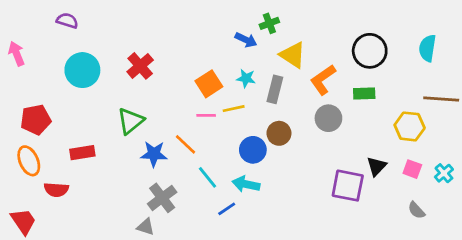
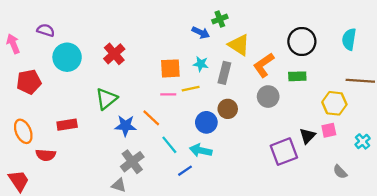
purple semicircle: (67, 21) -> (46, 30), moved
orange square: (209, 84) -> (170, 68), turned 30
red pentagon: (36, 120) -> (29, 82), moved
pink square: (412, 169) -> (329, 130), moved, turned -32
purple square: (348, 186) -> (284, 152), turned -32

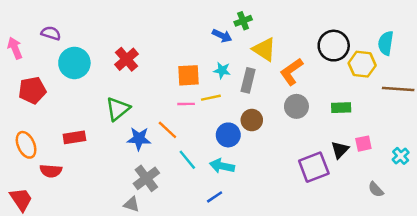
green rectangle: (297, 76) -> (341, 108), moved
yellow hexagon: (334, 103) -> (362, 64), moved
blue line: (185, 171) -> (215, 197), moved

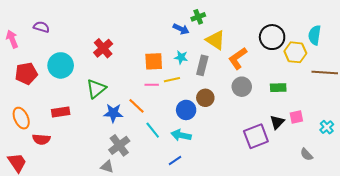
cyan circle: (74, 63) -> (61, 65), moved

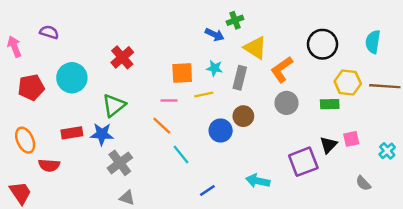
yellow hexagon: (295, 52) -> (348, 83), moved
pink line: (152, 85) -> (169, 101), moved
blue star: (113, 113) -> (102, 134), moved
cyan arrow: (181, 135) -> (258, 181), moved
gray cross: (119, 145) -> (120, 163), moved

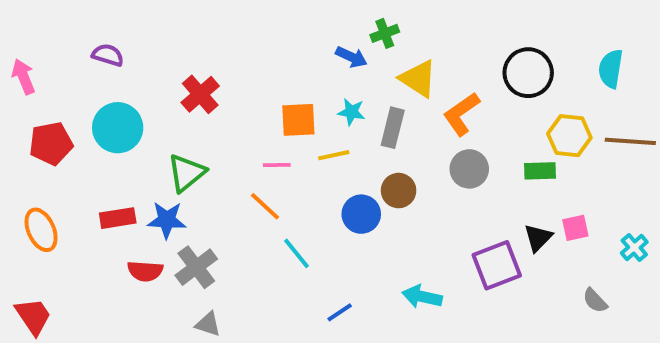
purple semicircle: (49, 32) -> (108, 55), moved
red semicircle: (49, 165) -> (145, 271), moved

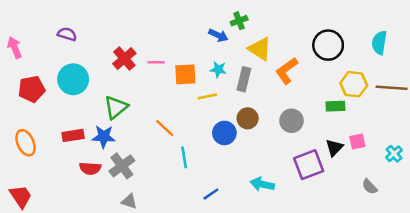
pink line: (277, 165) -> (156, 62), moved
gray circle: (469, 169) -> (292, 121), moved
cyan line: (296, 253) -> (184, 157), turned 30

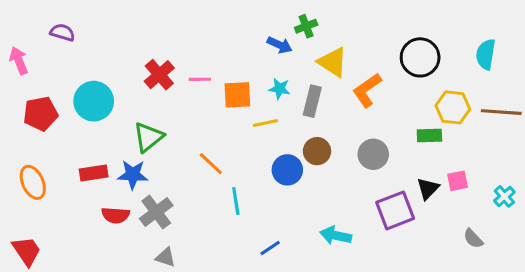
purple semicircle: (67, 34) -> (62, 32), moved

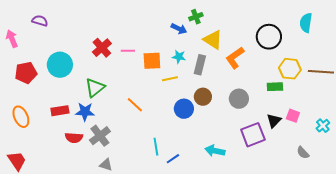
cyan semicircle: (486, 54) -> (306, 23), moved
pink square: (458, 181) -> (293, 116), turned 32
cyan line: (236, 201) -> (156, 147), moved

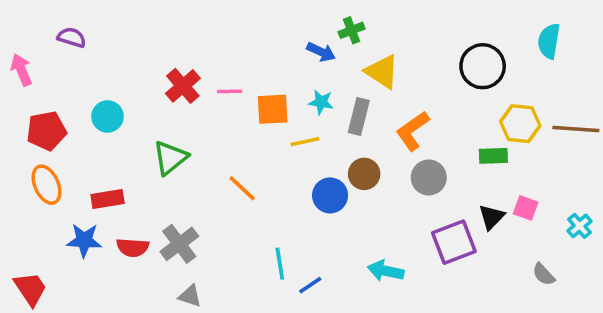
orange L-shape: (235, 58) -> (413, 131), moved
cyan circle: (60, 65) -> (108, 116), size x0.7
blue star: (85, 112) -> (84, 240), moved
orange ellipse: (21, 117) -> (46, 185), moved

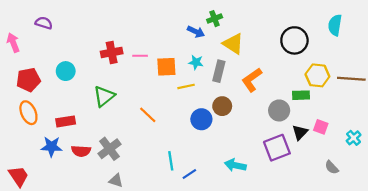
red cross: (183, 86) -> (112, 52), turned 30
gray circle: (429, 177) -> (279, 110), moved

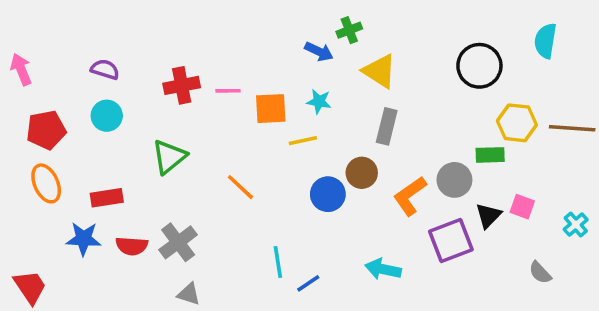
purple semicircle: (44, 23) -> (105, 69), moved
gray rectangle: (219, 71) -> (387, 126), moved
orange L-shape: (252, 80) -> (410, 196), moved

